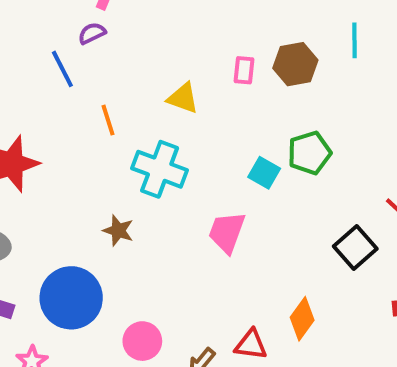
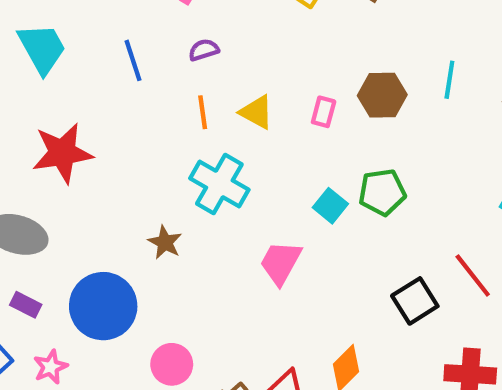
purple semicircle: (92, 33) -> (204, 50), moved
pink rectangle: (244, 70) -> (324, 112), moved
orange line: (108, 120) -> (203, 112), moved

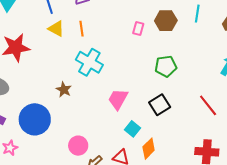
yellow triangle: (257, 112) -> (56, 29), moved
cyan square: (330, 206) -> (132, 129), moved
black square: (415, 301) -> (160, 105), moved
pink circle: (172, 364) -> (78, 146), moved

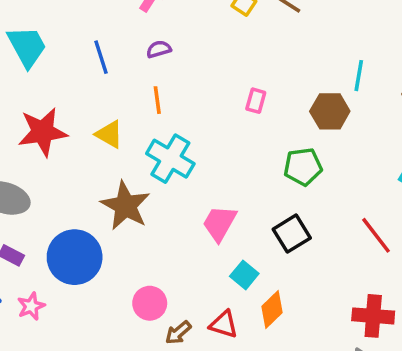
brown hexagon: (166, 21) -> (330, 111), moved
yellow triangle: (56, 29) -> (109, 134), moved
brown star: (64, 90) -> (125, 206), size x1.8

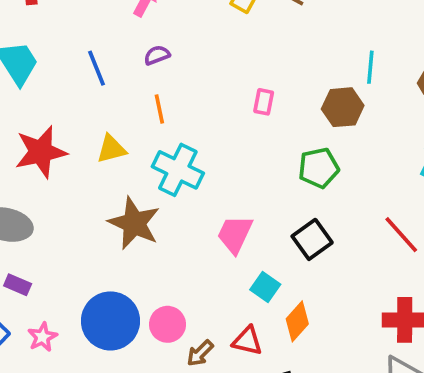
yellow triangle: (109, 134) -> (111, 149), turned -40
blue circle: (75, 257) -> (110, 321), moved

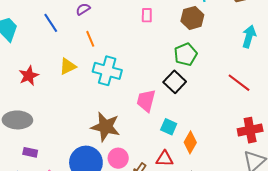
pink rectangle: (264, 102) -> (147, 15), moved
red star: (41, 152) -> (29, 76), size x0.7
brown star: (134, 223) -> (106, 127), moved
black square: (312, 239) -> (175, 82), moved

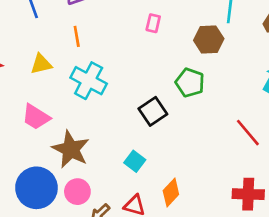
green pentagon: (186, 54) -> (190, 83), turned 30
black square: (175, 82) -> (153, 111), moved
pink trapezoid: (146, 101) -> (36, 117), moved, turned -85
cyan square: (169, 127) -> (135, 161), moved

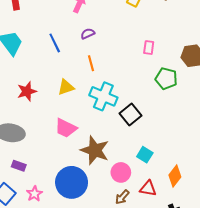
green pentagon: (190, 83) -> (166, 79), moved
black square: (153, 111) -> (131, 114), moved
pink circle: (77, 192) -> (121, 172), moved

